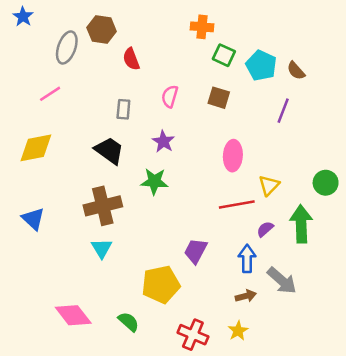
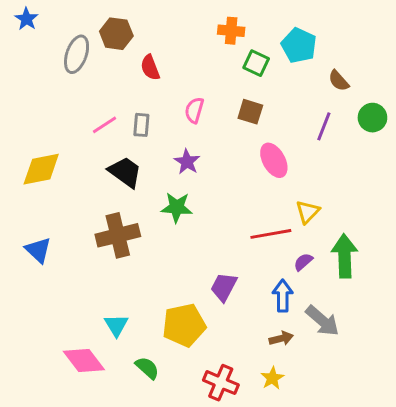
cyan pentagon: (261, 66) -> (299, 45), moved
pink line: (50, 94) -> (105, 125), moved
pink ellipse: (233, 156) -> (274, 160), moved, turned -32
green circle: (326, 183) -> (372, 118), moved
cyan triangle: (102, 248) -> (116, 325), moved

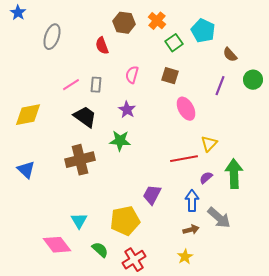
orange cross: (231, 31) -> (157, 21), turned 36
brown hexagon: (116, 34) -> (124, 23), moved
green square: (256, 63) -> (174, 43), turned 30
red cross: (221, 383) -> (134, 260), moved, turned 35

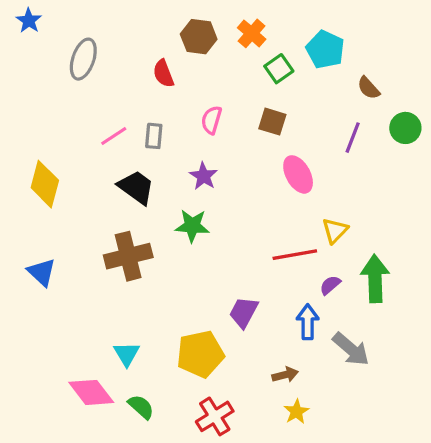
yellow diamond: (28, 115) -> (45, 184), turned -64
brown arrow: (191, 230) -> (285, 375), moved
green semicircle: (100, 250) -> (141, 407), moved

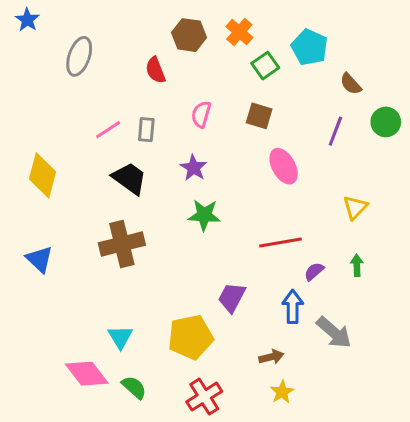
green star: (192, 226) -> (204, 215), moved
yellow triangle: (335, 231) -> (355, 207), moved
green arrow: (375, 279) -> (357, 265), size x0.5

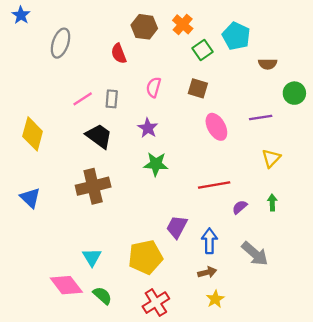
brown semicircle: (351, 84) -> (268, 64), turned -48
purple line: (335, 131) -> (261, 118), moved, turned 60
blue arrow: (293, 307) -> (209, 241), moved

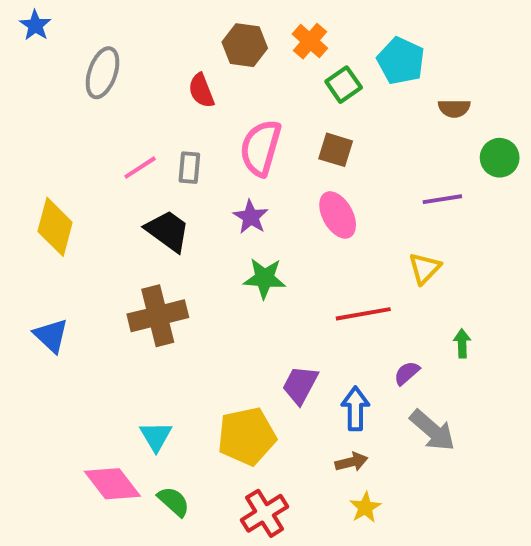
pink semicircle: (154, 87) -> (261, 148), size x1.6
pink ellipse: (216, 127) -> (338, 215), moved
yellow triangle: (271, 158) -> (425, 268), moved
purple semicircle: (240, 207) -> (407, 373), moved

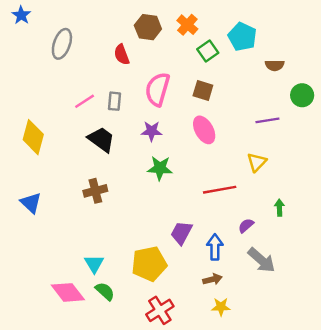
purple star: (251, 217) -> (152, 131), turned -30
brown cross: (158, 316) -> (95, 191), size x0.7
green semicircle: (174, 501) -> (105, 291), moved
yellow star: (365, 507) -> (221, 307), turned 30

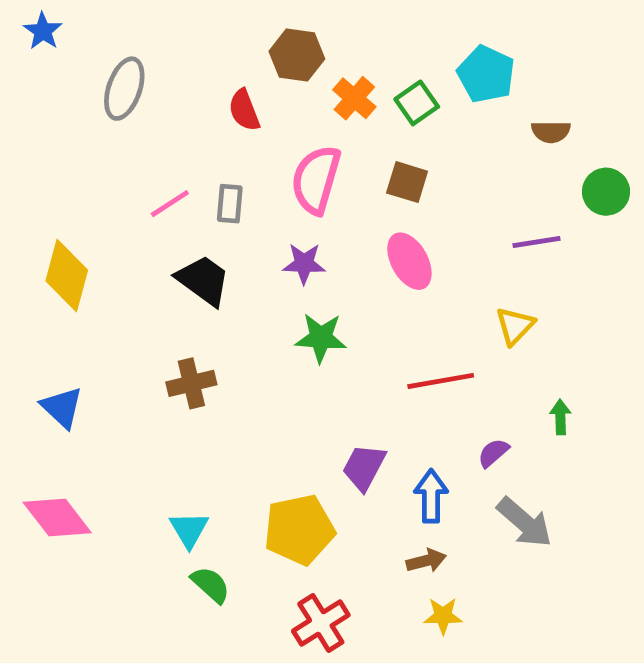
orange cross: (187, 25) -> (354, 98), moved
pink diamond: (68, 292) -> (57, 518), moved

